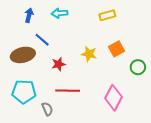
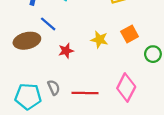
red line: (68, 91) -> (85, 93), moved
cyan pentagon: (24, 92) -> (28, 96), moved
gray semicircle: (47, 109) -> (54, 88), moved

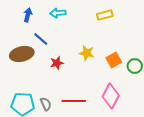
orange square: (130, 34) -> (114, 60), moved
gray semicircle: (54, 88) -> (46, 104), moved

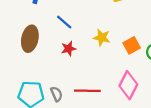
blue line: (41, 39) -> (64, 22), moved
brown ellipse: (22, 54) -> (30, 39), turned -65

